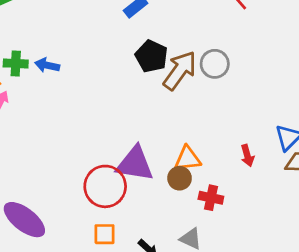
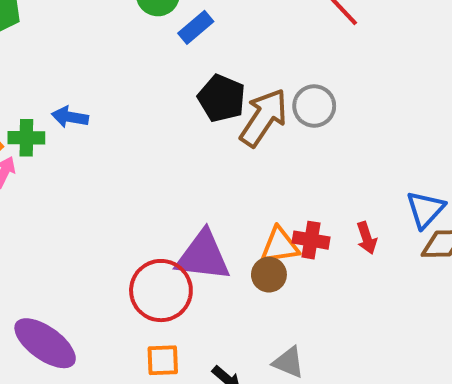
green cross: (16, 63) -> (26, 138), moved
red cross: (211, 198) -> (311, 240), moved

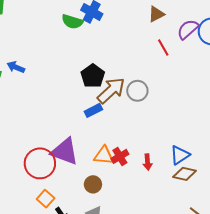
blue rectangle: (196, 27) -> (93, 110), moved
red cross: (311, 240) -> (120, 156), turned 36
brown circle: (269, 275) -> (93, 184), moved
orange square: (163, 360) -> (46, 199), moved, turned 30

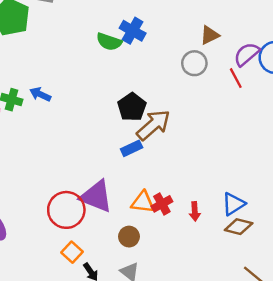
red line: (163, 47) -> (236, 78), moved
gray circle: (137, 91) -> (194, 63), moved

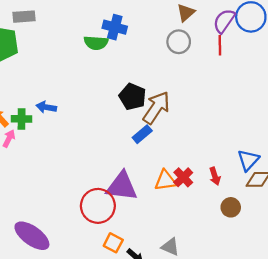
red line: (236, 78) -> (220, 45), turned 42
brown circle: (129, 237) -> (231, 207), moved

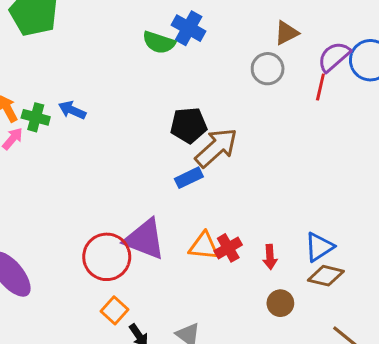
black pentagon: (132, 97) -> (189, 125), turned 30

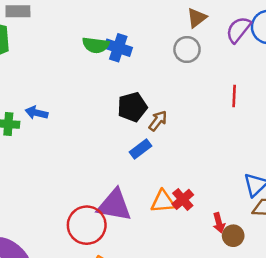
blue cross: (189, 28) -> (118, 48), moved
red line: (320, 87) -> (234, 96), moved
brown arrow: (216, 148) -> (158, 121), size x0.6
red arrow: (270, 257) -> (219, 223), moved

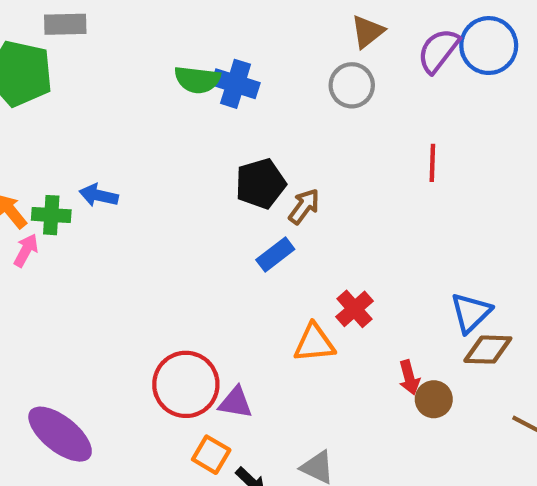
red cross: (183, 199) -> (354, 309), moved
purple triangle: (114, 205) -> (236, 403), moved, size x0.6

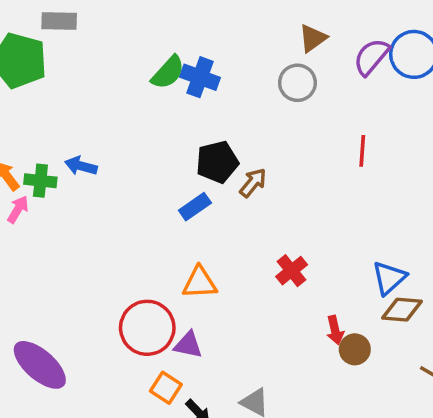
green semicircle: (197, 80) -> (168, 72), turned -57
blue rectangle: (275, 255) -> (195, 207), moved
orange triangle: (314, 343) -> (200, 283), moved

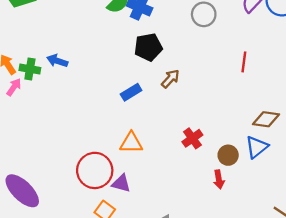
black pentagon: (217, 162) -> (148, 47), moved
brown diamond: (402, 310) -> (266, 119), moved
brown circle: (355, 349) -> (228, 155), moved

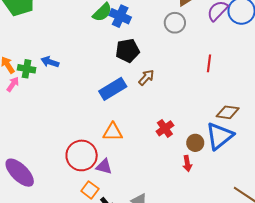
blue rectangle: (131, 92) -> (113, 89), size x1.5
blue triangle: (257, 147) -> (220, 136), size x1.4

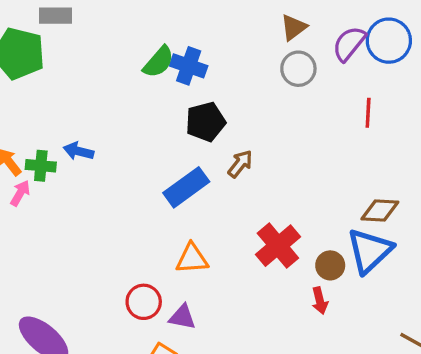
gray circle: (175, 23) -> (298, 69), moved
red line: (209, 63) -> (368, 113), moved
red cross: (165, 128) -> (278, 246), size x1.5
red circle: (82, 155) -> (144, 302), size x0.7

